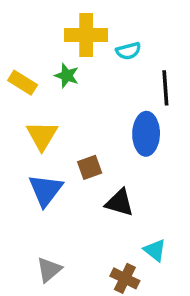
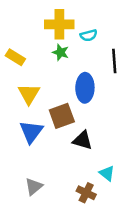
green star: (67, 76) -> (61, 52), moved
blue ellipse: (146, 134) -> (85, 88), moved
brown square: (90, 167) -> (62, 116), size x1.5

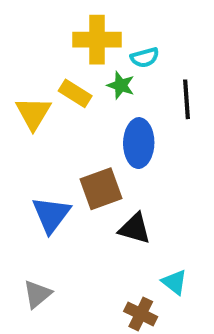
green star: (61, 52) -> (121, 85), moved
yellow rectangle: (15, 57) -> (75, 93), moved
yellow triangle: (29, 94) -> (33, 113), moved
gray triangle: (34, 187) -> (37, 294), moved

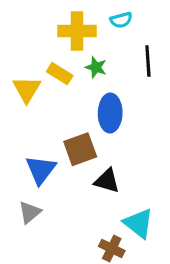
cyan semicircle: (145, 58) -> (121, 20), moved
black line: (186, 99) -> (148, 61), moved
cyan triangle: (174, 282) -> (139, 223), size x1.5
gray triangle: (37, 294) -> (30, 212), moved

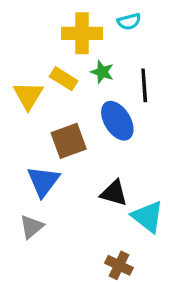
black line: (148, 61) -> (144, 85), moved
blue ellipse: (110, 113) -> (117, 121), turned -33
brown square: (80, 149) -> (69, 141), moved
cyan triangle: (139, 223) -> (148, 217), moved

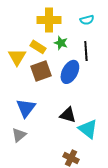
cyan semicircle: (129, 22) -> (87, 20), moved
blue ellipse: (117, 121) -> (70, 72), turned 60
brown square: (69, 141) -> (41, 71), moved

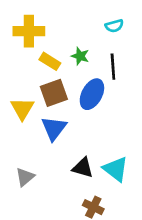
yellow cross: (49, 20) -> (29, 31), moved
yellow triangle: (17, 57) -> (22, 109), moved
blue triangle: (26, 108) -> (54, 128), moved
black triangle: (68, 115) -> (83, 168), moved

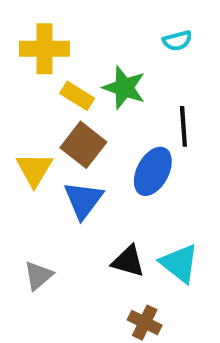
green star: (80, 56) -> (124, 88), size x1.5
black line: (113, 67) -> (183, 126), moved
brown square: (54, 93) -> (83, 145), turned -32
blue ellipse: (92, 94) -> (153, 171), moved

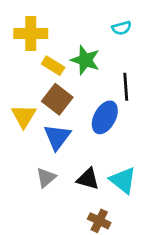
gray triangle: (38, 276) -> (46, 178), moved

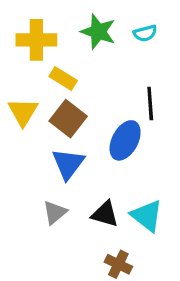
green star: (85, 60) -> (98, 32), moved
yellow triangle: (24, 116) -> (23, 112), moved

